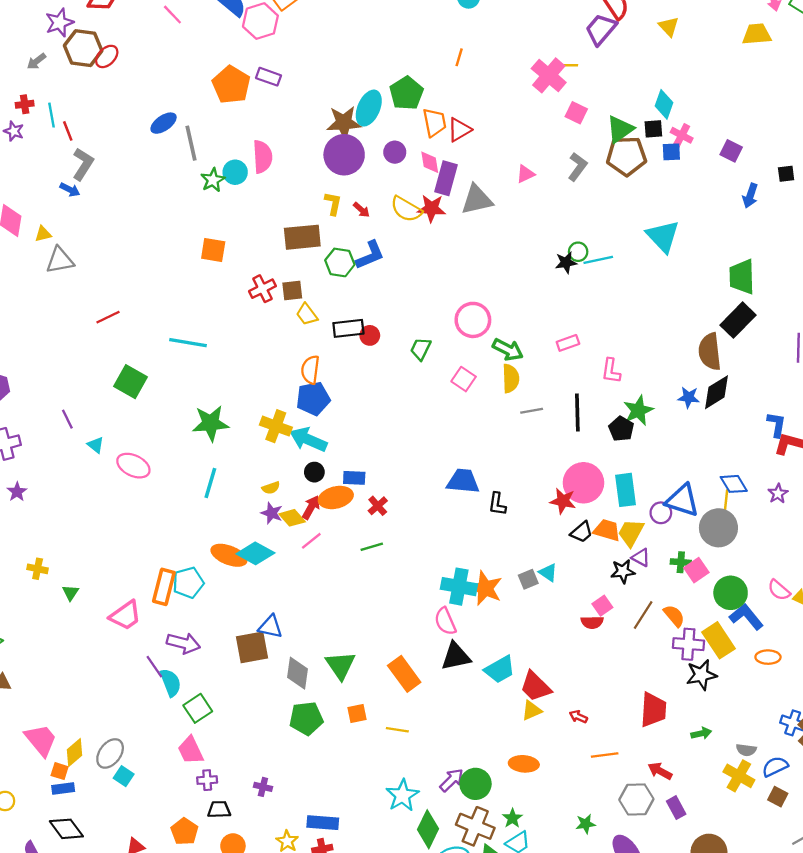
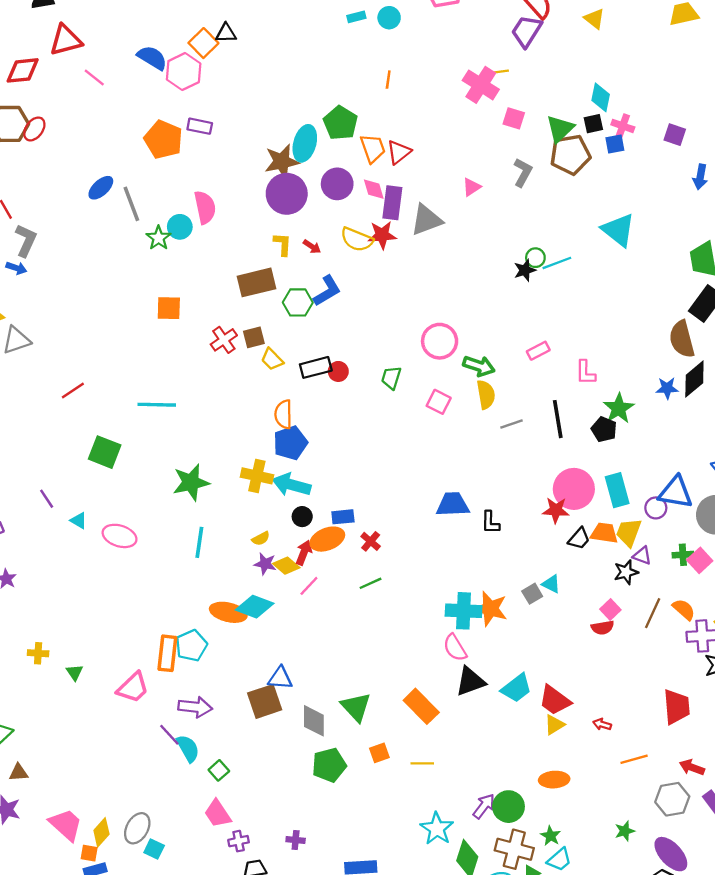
purple circle: (395, 152) -> (337, 184), size x1.4
green square: (198, 708) -> (219, 770), size x0.7

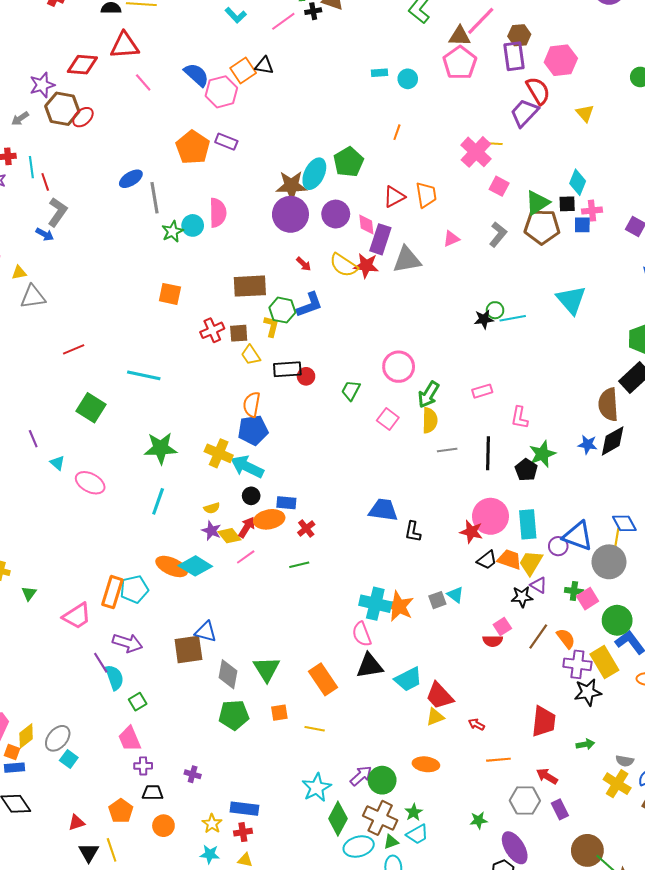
pink cross: (623, 126) -> (592, 211), turned -36
orange trapezoid: (373, 148) -> (426, 195), moved
yellow L-shape: (283, 244) -> (271, 326), moved
green arrow: (479, 366) -> (428, 395), turned 92

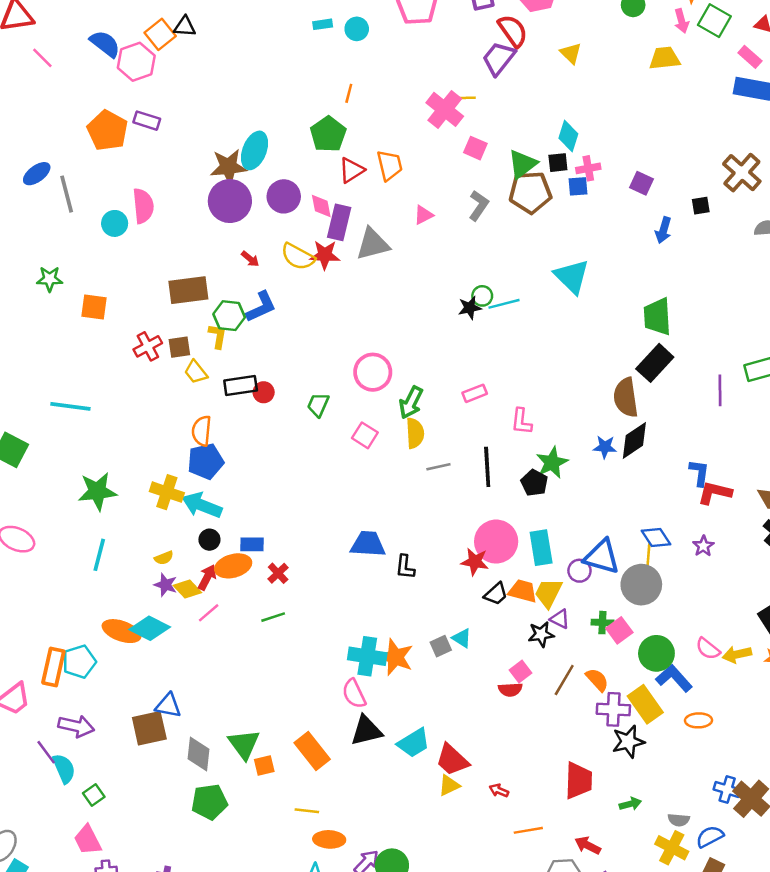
green pentagon: (348, 162) -> (328, 134), moved
green star: (172, 232) -> (50, 279), moved, turned 30
orange square: (279, 713) -> (264, 766), moved
orange ellipse: (426, 764) -> (329, 839), moved

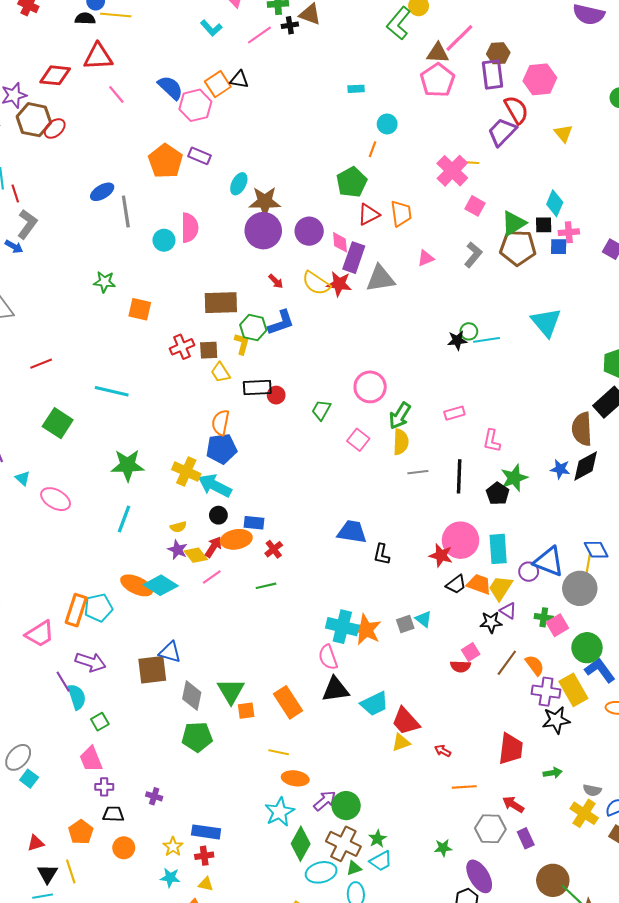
cyan circle: (357, 29) -> (387, 124), moved
cyan ellipse: (254, 150) -> (239, 184), moved, size x0.7

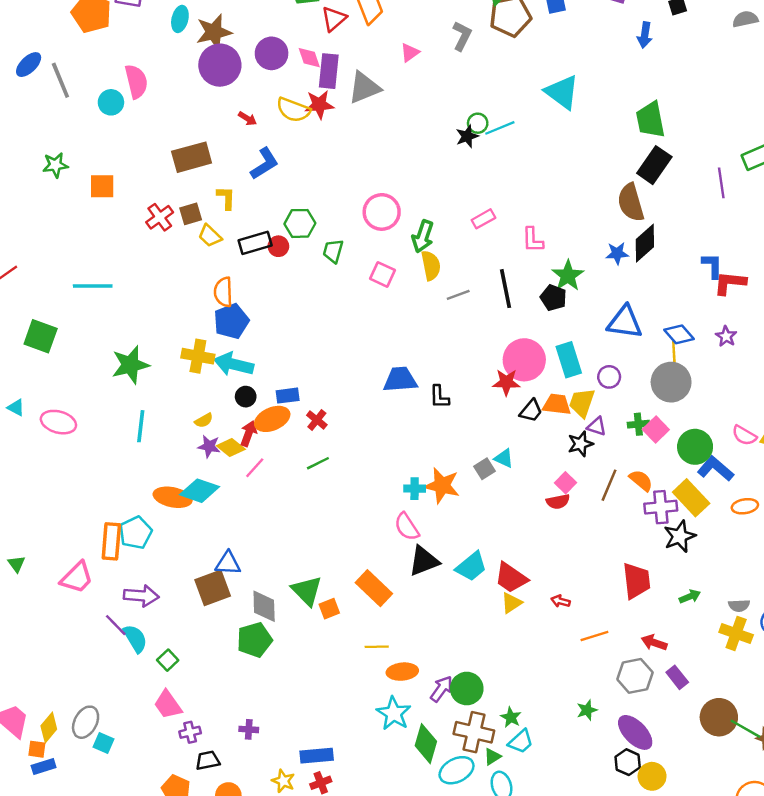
green hexagon: (253, 328) -> (300, 223), moved
blue triangle: (549, 562) -> (625, 322), moved
cyan cross: (342, 627) -> (415, 489), size x0.6
green pentagon: (197, 737) -> (254, 640), moved

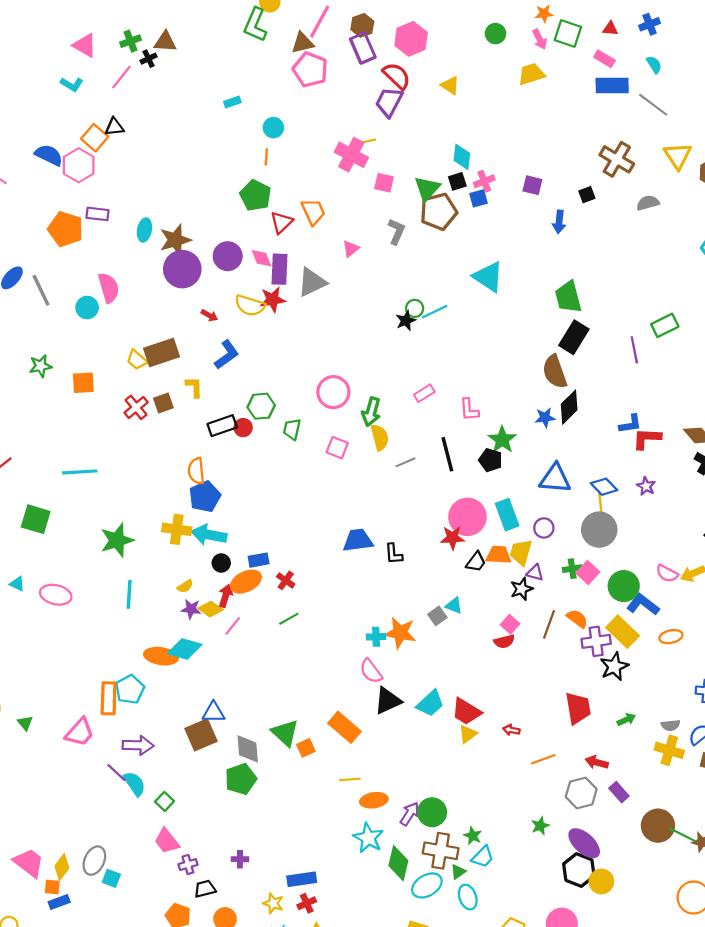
yellow trapezoid: (210, 236) -> (137, 360), moved
blue L-shape: (712, 266) -> (630, 424), turned 85
black hexagon: (628, 762) -> (579, 870), size x1.4

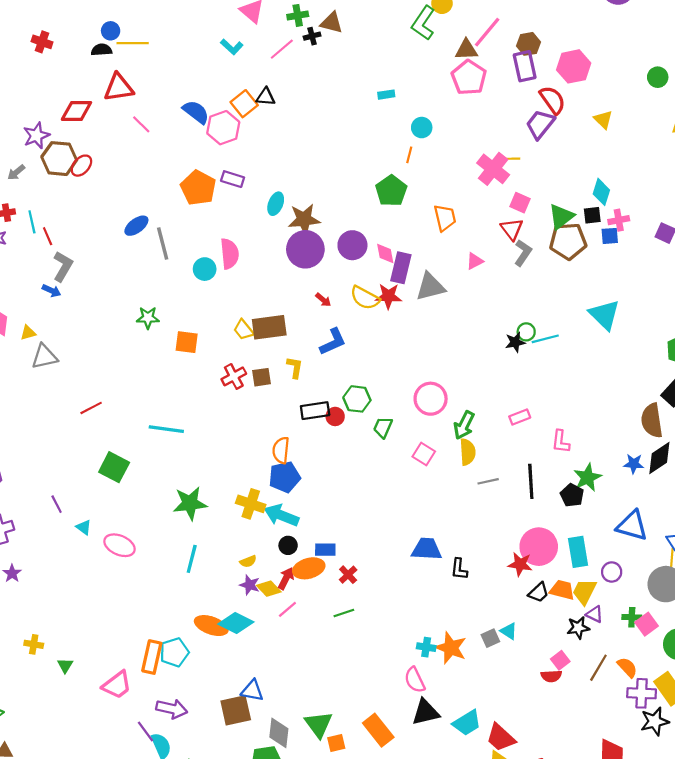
red triangle: (282, 222) -> (512, 229), moved, turned -35

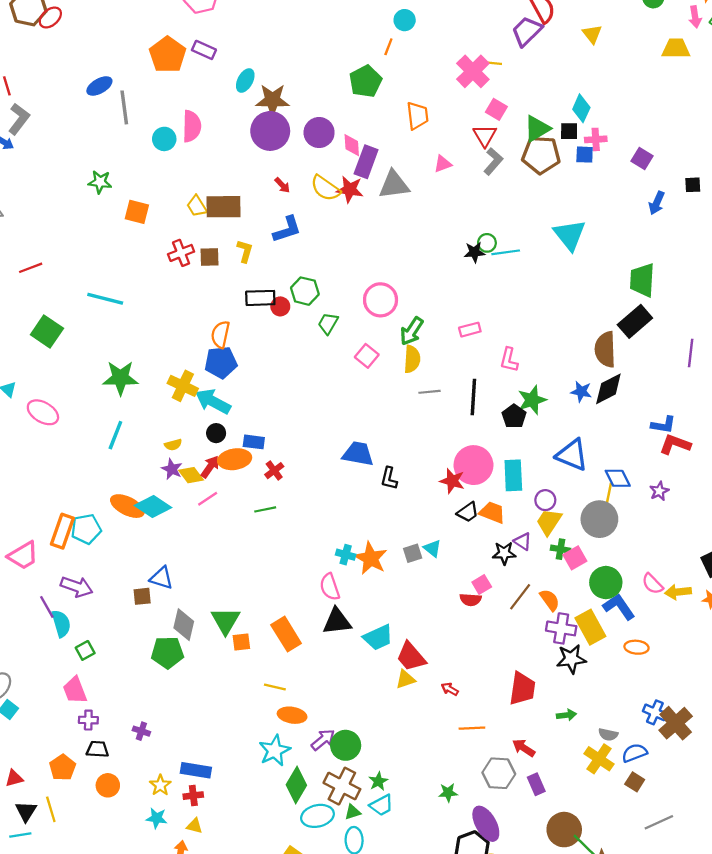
yellow trapezoid: (584, 592) -> (549, 522), moved
brown square: (236, 710) -> (142, 596), size x0.6

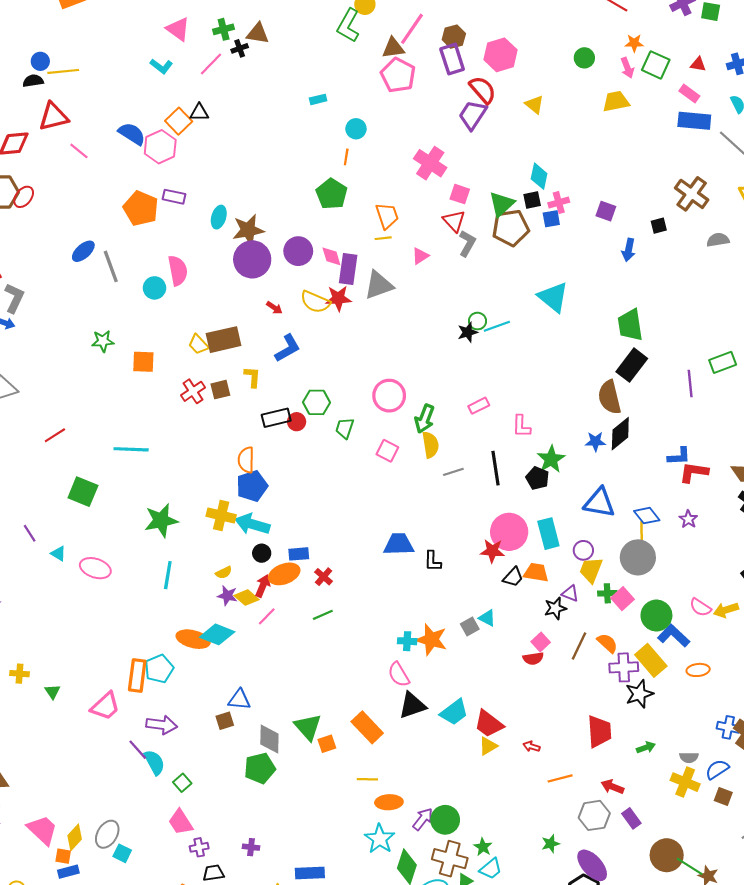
yellow line: (493, 63) -> (383, 238), moved

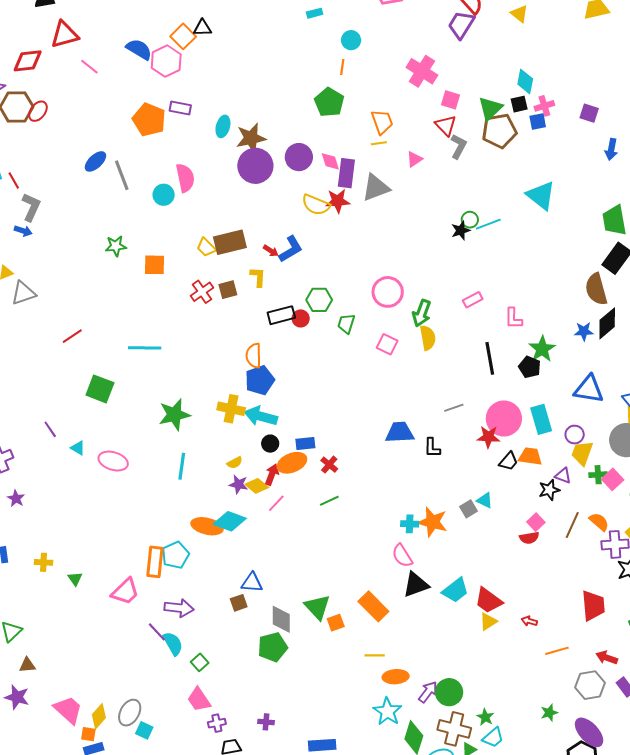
red arrow: (274, 308) -> (271, 251), moved
gray line: (453, 472) -> (454, 408), moved

